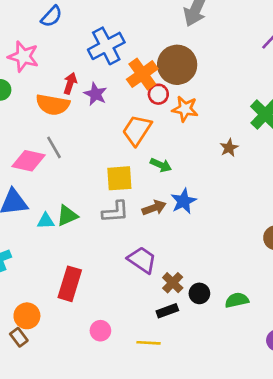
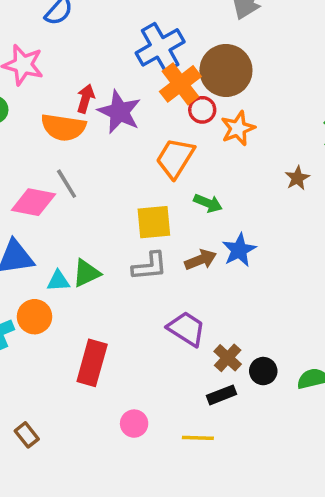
blue cross: (106, 46) -> (160, 47), moved
purple star: (95, 94) -> (119, 112), size x1.4
orange star: (185, 109) -> (238, 128), turned -30
orange circle: (27, 316) -> (35, 317), moved

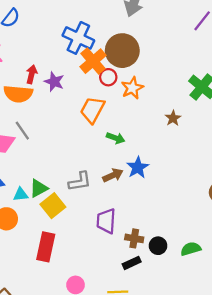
blue cross: (160, 47) -> (78, 38), turned -32
purple star: (119, 112) -> (54, 82), size x0.7
yellow square: (154, 222) -> (53, 206), moved, turned -30
purple trapezoid: (186, 329) -> (106, 221), turned -116
brown cross: (228, 358) -> (134, 238), turned -30

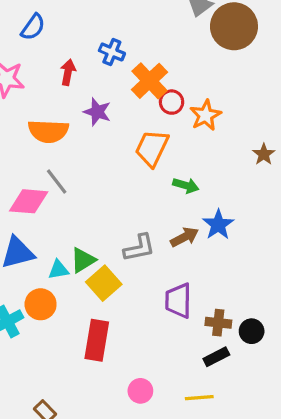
blue cross: (78, 38) -> (112, 52), moved, size x0.6
brown circle: (122, 51) -> (234, 26), moved
red arrow: (32, 74) -> (68, 72), moved

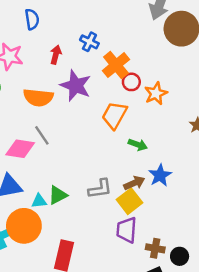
blue semicircle: (33, 27) -> (32, 19), turned -48
purple star: (97, 112) -> (76, 86), size x1.5
yellow square: (104, 283) -> (130, 201), moved
orange circle: (41, 304) -> (24, 226), size x1.5

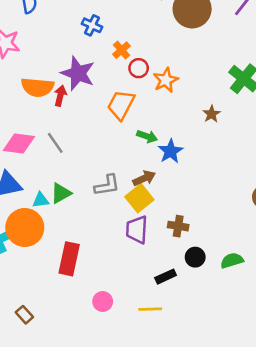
red arrow: (56, 55) -> (60, 96), moved
orange cross: (116, 65) -> (121, 50), size x0.6
gray line: (42, 135) -> (55, 143), moved
blue star: (160, 175) -> (170, 151), moved
brown cross: (155, 248) -> (178, 226), moved

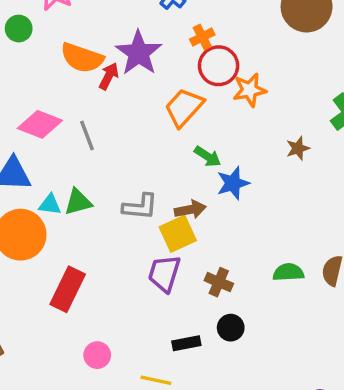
red circle: (139, 68) -> (219, 66), size x1.5
green semicircle: (232, 260) -> (288, 272), moved

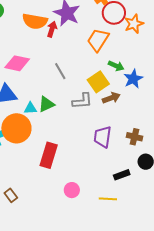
gray line: (87, 135) -> (60, 71), moved
yellow square: (178, 234) -> (98, 82), moved

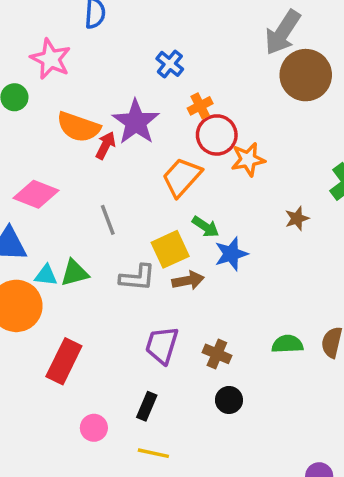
black rectangle: (122, 175) -> (147, 406), moved, turned -56

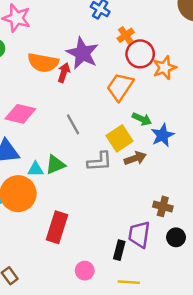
purple trapezoid: (162, 345) -> (139, 234), moved

